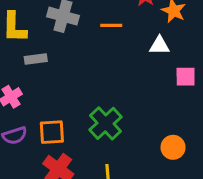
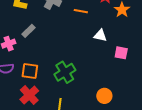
white triangle: (159, 46) -> (100, 35), moved
gray rectangle: (36, 59) -> (28, 31), moved, turned -48

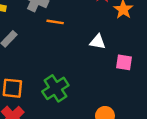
orange line: (81, 11) -> (55, 22), moved

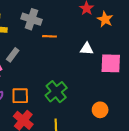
pink square: (124, 62) -> (111, 63), size x1.5

